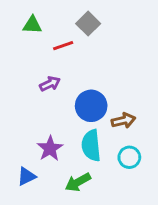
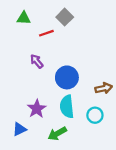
purple arrow: (50, 84) -> (37, 61), turned -104
brown arrow: (123, 121) -> (104, 88), moved

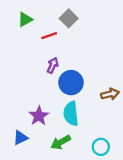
green triangle: (24, 18) -> (25, 19), turned -32
purple arrow: (37, 61) -> (53, 65), moved, turned 64
cyan circle: (95, 115) -> (101, 147), moved

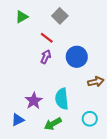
red line: (49, 36) -> (47, 38), moved, turned 56
blue circle: (71, 83) -> (77, 57), moved
cyan circle: (101, 147) -> (90, 119), moved

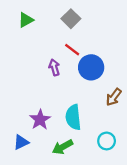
red line: (47, 38) -> (72, 50), moved
purple arrow: (46, 57) -> (54, 67), turned -40
brown arrow: (96, 82) -> (114, 97), turned 140

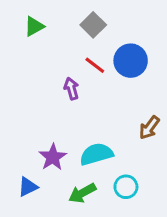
blue circle: (91, 67) -> (131, 61), moved
cyan semicircle: (73, 117) -> (96, 154), turned 80
cyan circle: (107, 141) -> (126, 187), moved

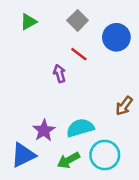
blue circle: (131, 61) -> (116, 37), moved
blue triangle: (28, 187) -> (23, 155), size x1.5
cyan circle: (126, 187) -> (105, 155), size x1.5

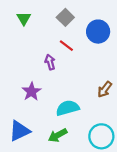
green triangle: (28, 22) -> (24, 18), turned -32
purple star: (44, 130) -> (31, 92), moved
cyan circle: (105, 155) -> (101, 136), moved

